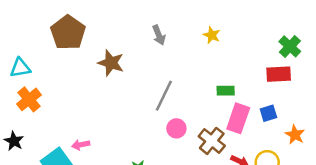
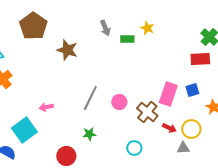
green rectangle: (226, 91) -> (127, 39), moved
gray line: (164, 96) -> (90, 98), moved
pink arrow: (81, 145) -> (46, 107), moved

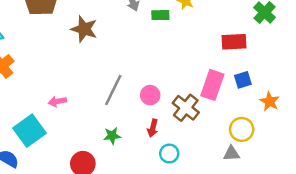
red rectangle: (200, 59) -> (234, 42), moved
red arrow: (169, 128) -> (153, 128), moved, turned 80

